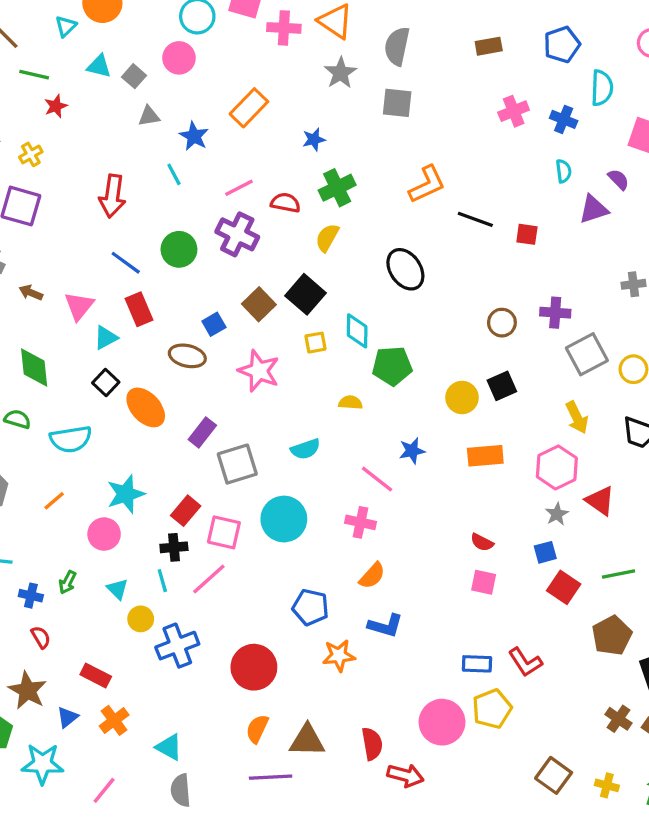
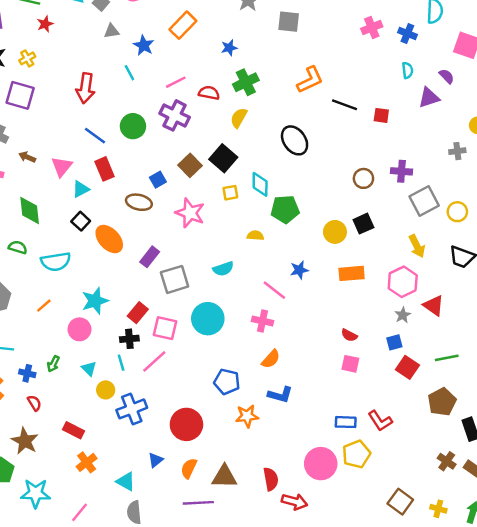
blue triangle: (67, 717) -> (156, 460), moved

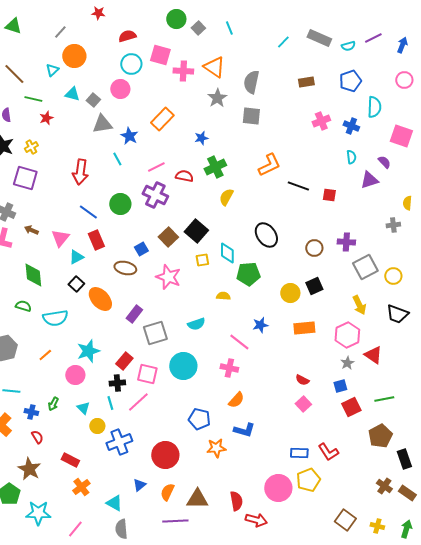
gray triangle: (112, 31) -> (102, 124), size x1.5
yellow semicircle: (239, 118) -> (226, 197), moved
black ellipse: (295, 140) -> (266, 235), moved
pink square: (350, 364) -> (303, 404), turned 35
red square: (407, 367) -> (351, 407), turned 30

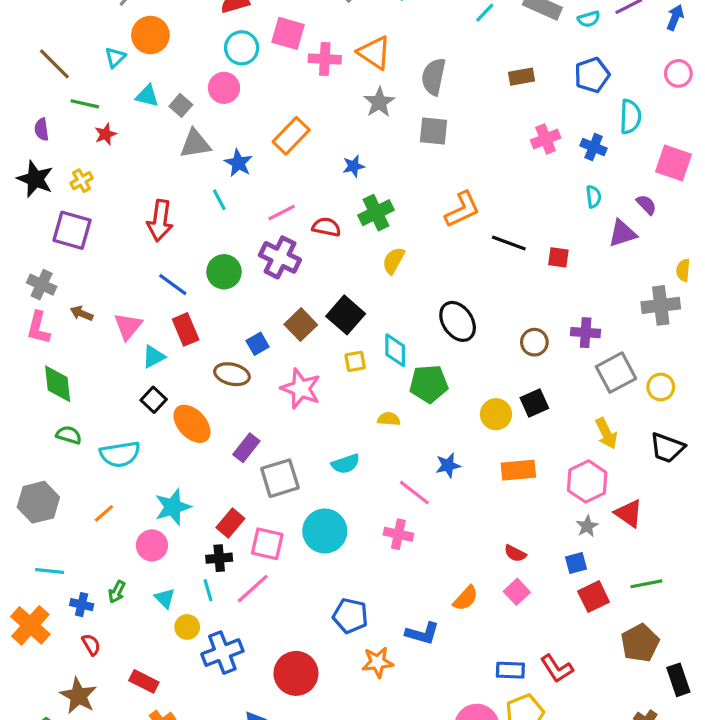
gray cross: (393, 225) -> (661, 305), size x1.6
green diamond: (33, 275) -> (58, 384), moved
orange semicircle: (236, 400) -> (466, 598), moved

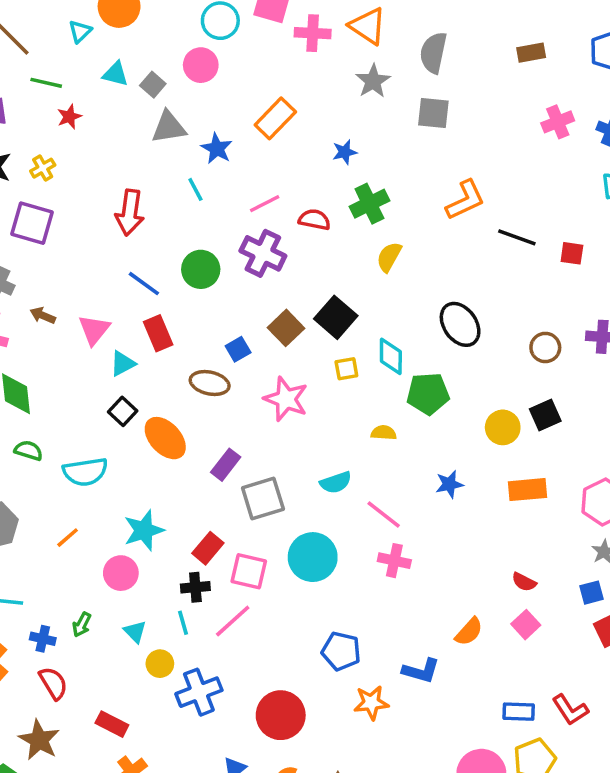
pink line: (414, 493) -> (384, 514), moved
red semicircle: (91, 645) -> (53, 683), size x1.4

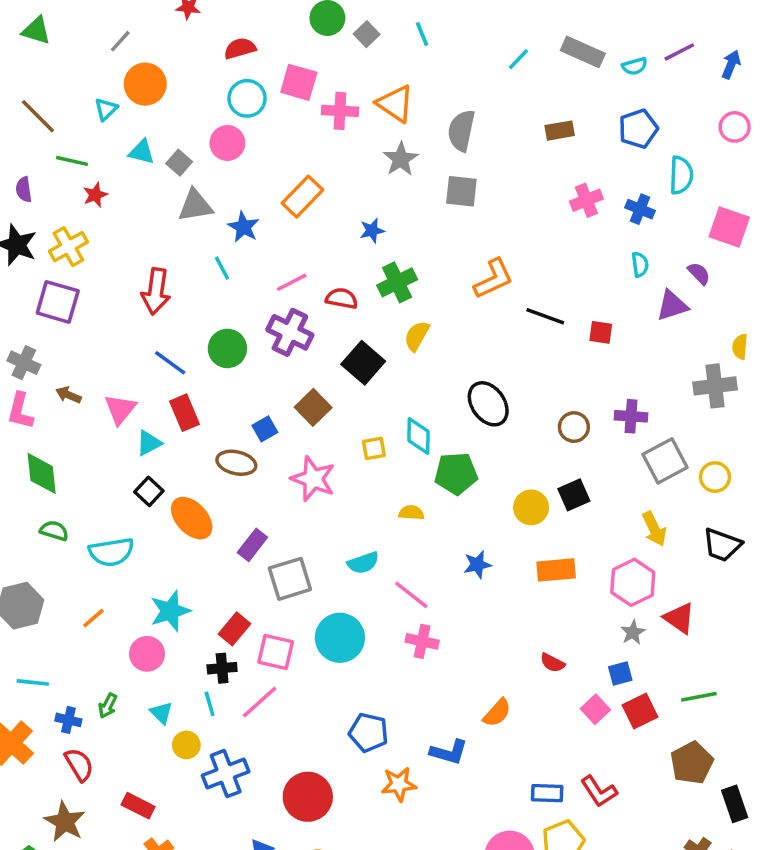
yellow cross: (43, 168) -> (68, 247), size x1.5
black square: (336, 317) -> (363, 363), moved
pink square: (526, 625) -> (595, 709), moved

